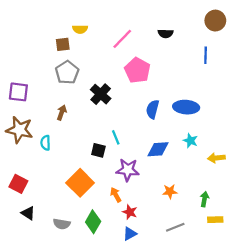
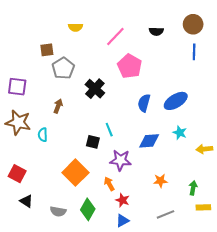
brown circle: (215, 21) -> (193, 24), moved
brown square: (63, 44) -> (47, 50), moved
blue ellipse: (186, 107) -> (176, 101), turned -35

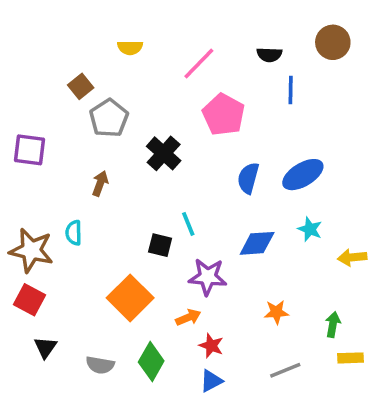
brown square: (47, 50) -> (81, 86), turned -32
blue line: (194, 52) -> (291, 90), moved
brown star: (18, 122) -> (31, 250), moved
orange arrow: (109, 184) -> (188, 317), turned 96
black triangle: (26, 201) -> (45, 347), turned 32

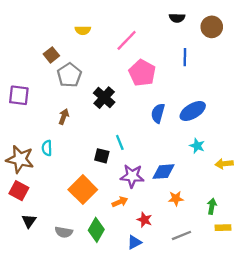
black semicircle: (269, 55) -> (177, 18), moved
blue diamond: (257, 243) -> (164, 172), moved
red star: (211, 346) -> (144, 220), moved

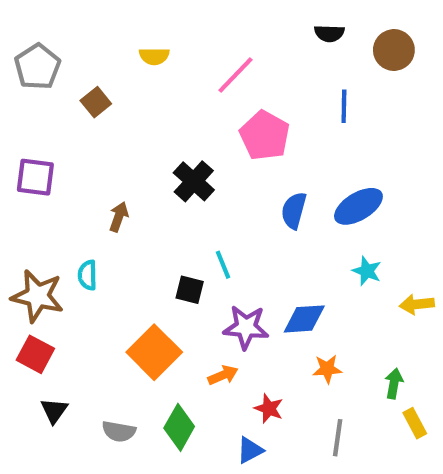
gray pentagon: (69, 75) -> (37, 67), moved
yellow rectangle: (223, 228) -> (415, 423), turned 64
gray line: (181, 235) -> (338, 438), turned -60

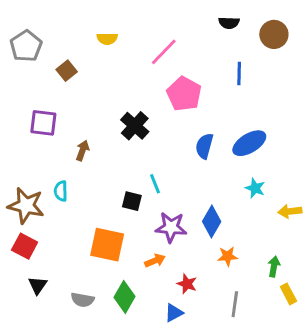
purple square: (35, 177) -> (43, 123), moved
blue diamond: (304, 319) -> (212, 221), turned -56
orange square: (154, 352) -> (107, 245), turned -33

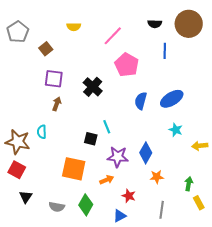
black semicircle: (229, 23) -> (155, 24), moved
brown circle: (274, 34) -> (189, 24), size x1.4
purple square: (43, 123) -> (54, 79), moved

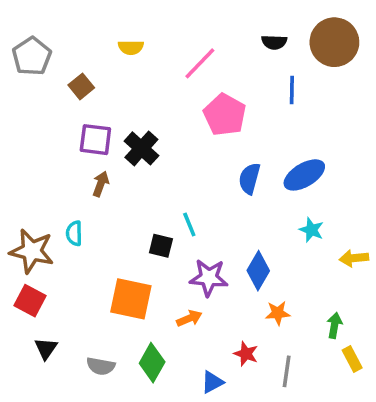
black cross: (93, 87) -> (141, 148), moved
red star: (129, 196) -> (246, 354), moved

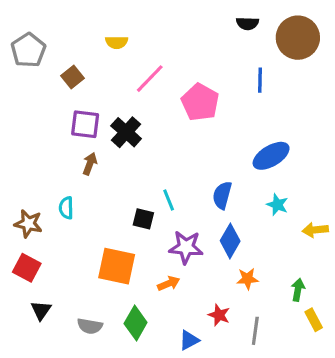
black semicircle: (274, 42) -> (247, 23), moved
pink line: (200, 63) -> (150, 79), moved
blue semicircle: (249, 178) -> (222, 195), moved
brown star: (32, 251) -> (28, 224), size x0.7

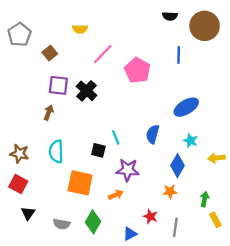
brown arrow: (90, 164) -> (49, 112), moved
cyan semicircle: (66, 208) -> (56, 151), moved, size x1.5
blue diamond: (230, 241) -> (177, 166), moved

